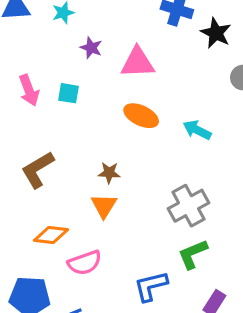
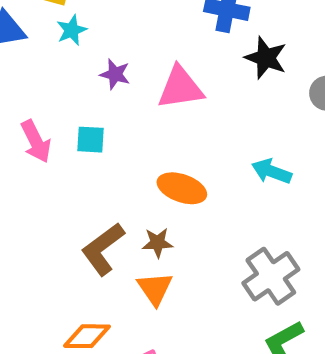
black star: (216, 33) -> (266, 58), moved
orange ellipse: (141, 116) -> (182, 188), moved
brown L-shape: (38, 170) -> (103, 249), moved

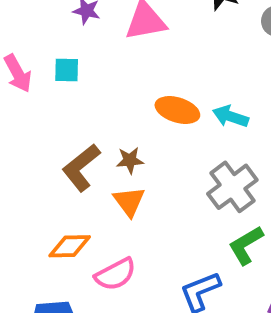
cyan arrow: (272, 171) -> (230, 116), moved
orange ellipse: (182, 188) -> (177, 110), moved

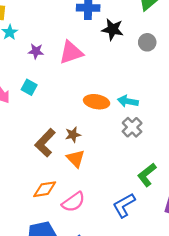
cyan square: (67, 70) -> (29, 87), turned 35
gray cross: (232, 187) -> (132, 127), moved, size x0.7

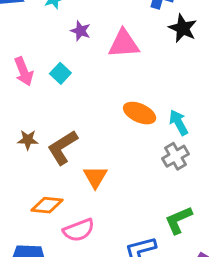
cyan arrow: (128, 101) -> (179, 123), turned 36
brown star: (73, 135) -> (28, 140), moved

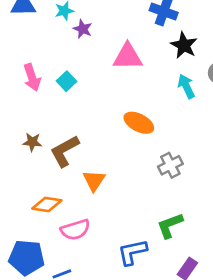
purple star: (81, 31) -> (83, 29), moved
cyan arrow: (179, 123) -> (186, 86), moved

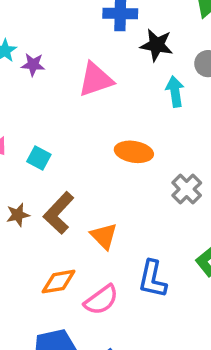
cyan square: (66, 81) -> (39, 158), moved
cyan arrow: (186, 86) -> (175, 92), turned 35
blue L-shape: (132, 252) -> (152, 279), moved, turned -48

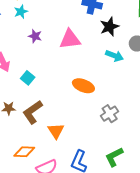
black star: (157, 45) -> (109, 27), turned 30
purple star: (33, 65) -> (35, 36), moved
cyan arrow: (175, 92) -> (114, 56), turned 108

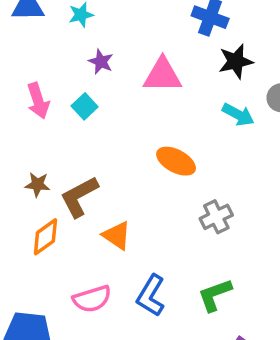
cyan square: (28, 78) -> (85, 106), moved
orange triangle: (56, 131) -> (117, 235), turned -30
orange diamond: (24, 152) -> (45, 237), moved, turned -45

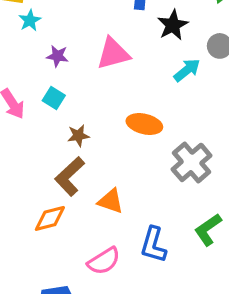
cyan arrow: (238, 115) -> (187, 70), turned -52
brown star: (37, 184) -> (78, 136), moved
gray cross: (216, 217) -> (192, 162), size x1.4
orange diamond: (45, 237) -> (50, 218), turned 36

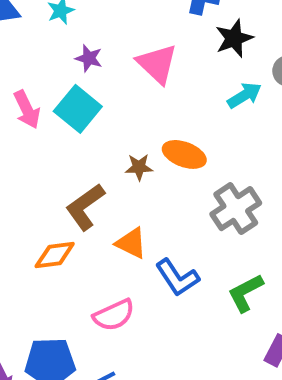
pink triangle: (113, 54) -> (157, 64), turned 51
cyan square: (54, 98) -> (78, 109), size x1.6
brown star: (78, 136) -> (139, 167), moved
blue L-shape: (153, 245) -> (177, 278), moved, turned -57

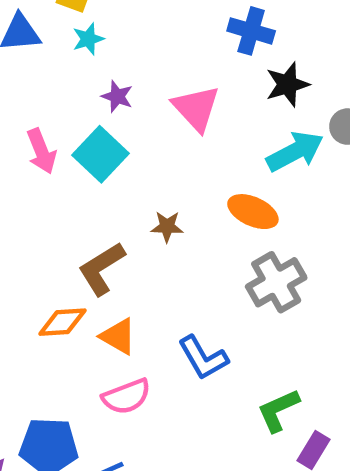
cyan arrow: (244, 95) -> (295, 151), size x1.4
orange ellipse: (184, 154) -> (253, 212), moved
orange triangle: (131, 243) -> (118, 336), moved
green L-shape: (245, 293) -> (278, 410), moved

